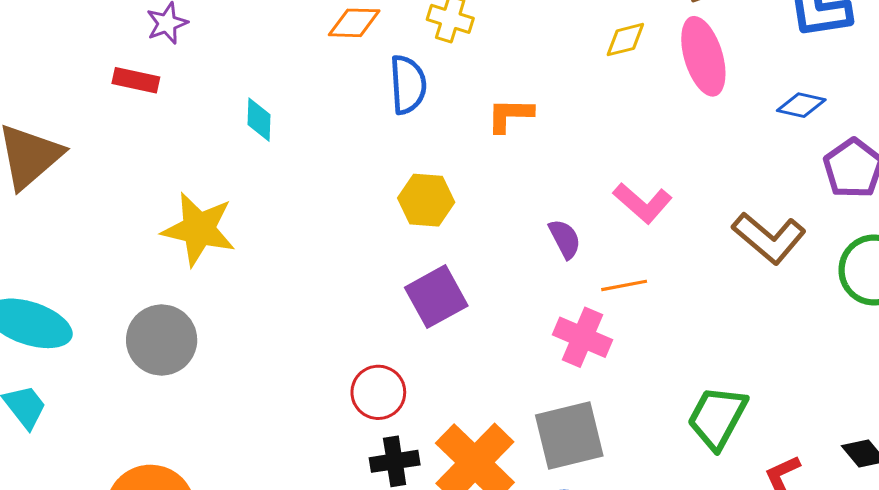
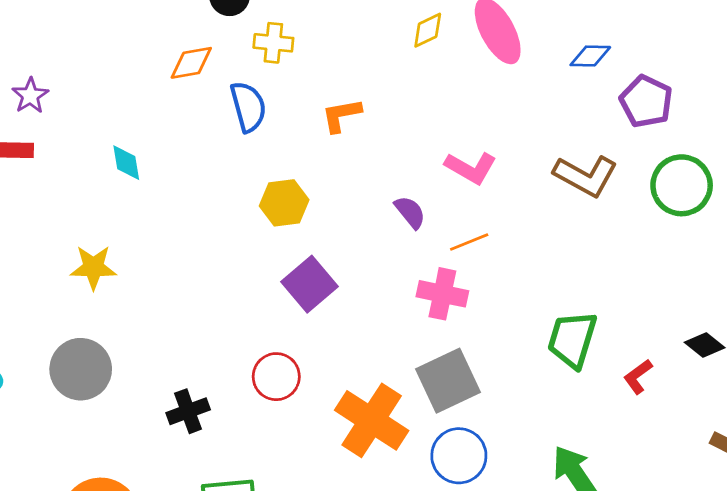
yellow star: (199, 229) -> (93, 267), size x0.7
black cross: (395, 461) -> (188, 411), moved

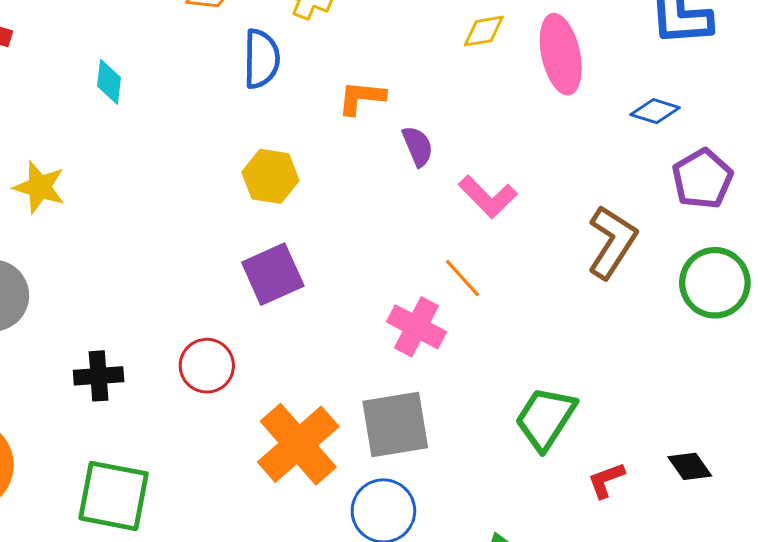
brown L-shape: (586, 176) -> (612, 242), turned -102
purple semicircle: (410, 212) -> (418, 146), moved
orange line: (469, 242) -> (462, 278), turned 54

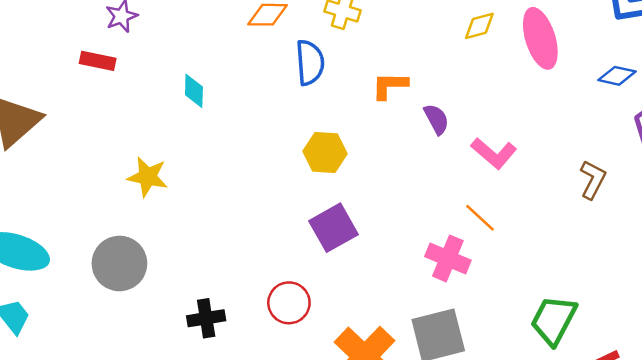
brown L-shape: (612, 242) -> (593, 180), size x0.7

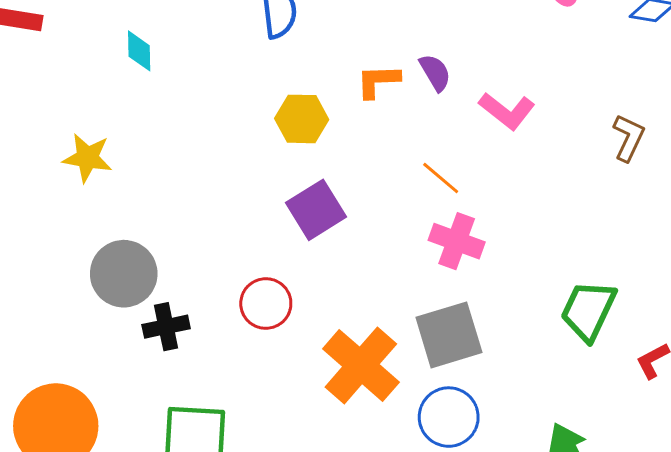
orange L-shape: (390, 86) -> (378, 81), moved
orange line: (480, 218) -> (441, 178), moved
gray circle: (119, 263) -> (124, 274), moved

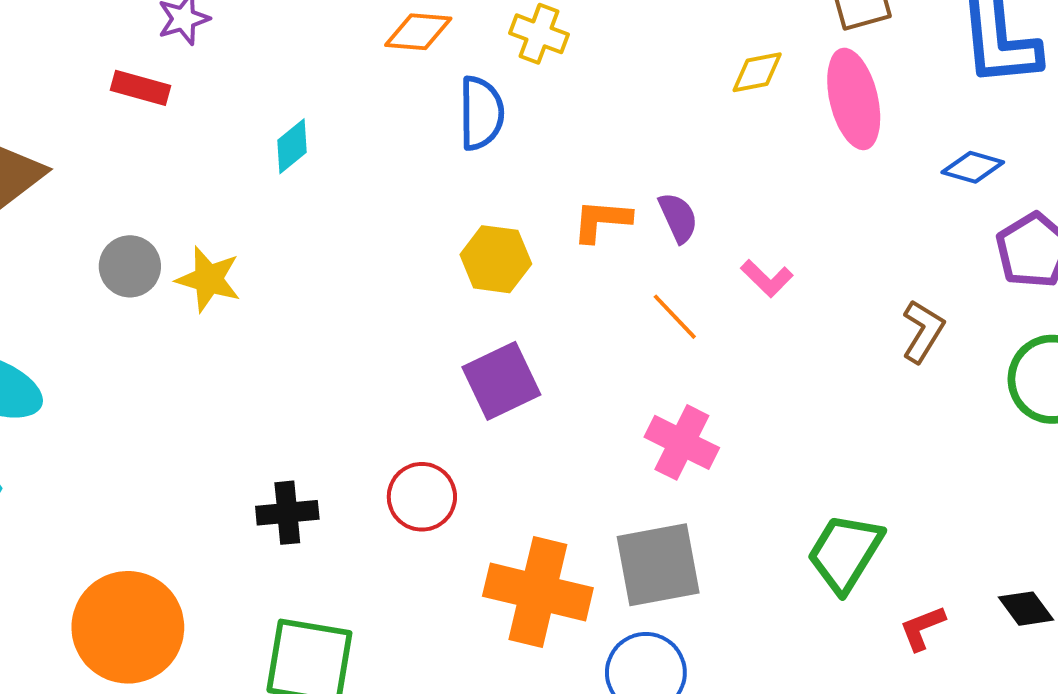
cyan diamond: (139, 51) -> (292, 146), turned 45
pink L-shape: (507, 111) -> (767, 278), size x0.7
orange line: (441, 178) -> (675, 317), moved
gray circle: (124, 274) -> (130, 266), moved, size x0.7
orange cross: (361, 365) -> (538, 592), turned -34

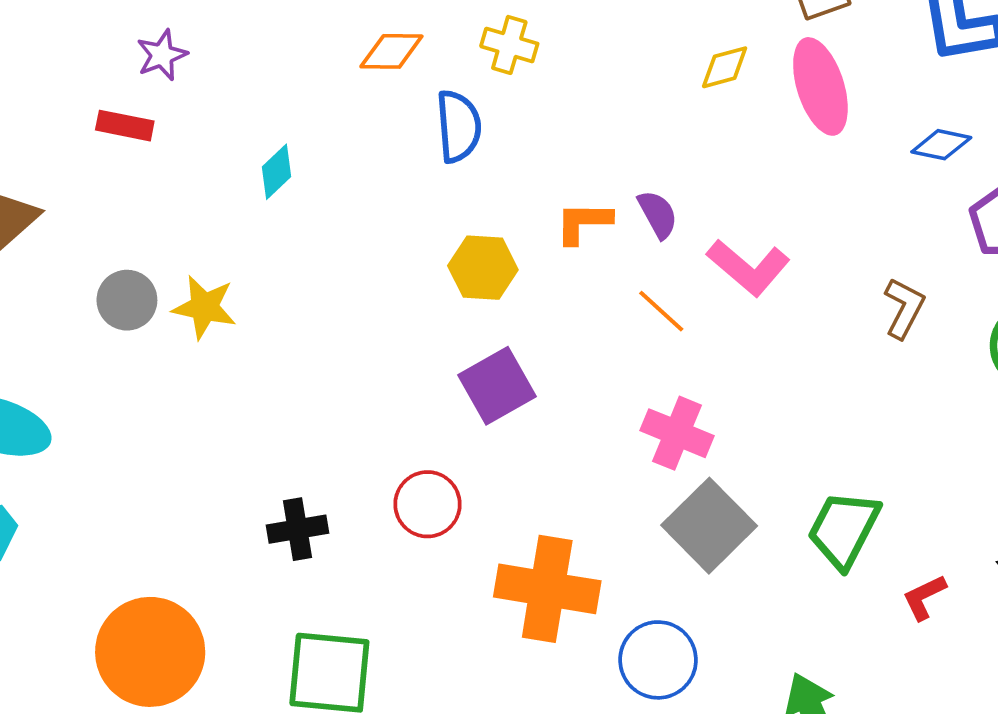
pink L-shape: (767, 278) -> (748, 267), size x1.6
gray square: (658, 565) -> (709, 526), moved, turned -30

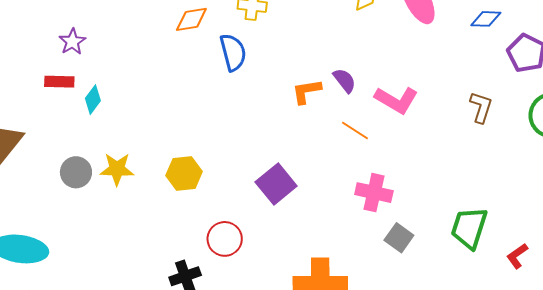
cyan diamond: (276, 172) -> (93, 100), moved
yellow hexagon: (483, 268) -> (184, 174), moved
red circle: (428, 504) -> (225, 239), moved
gray square: (709, 526) -> (399, 238), size x0.6

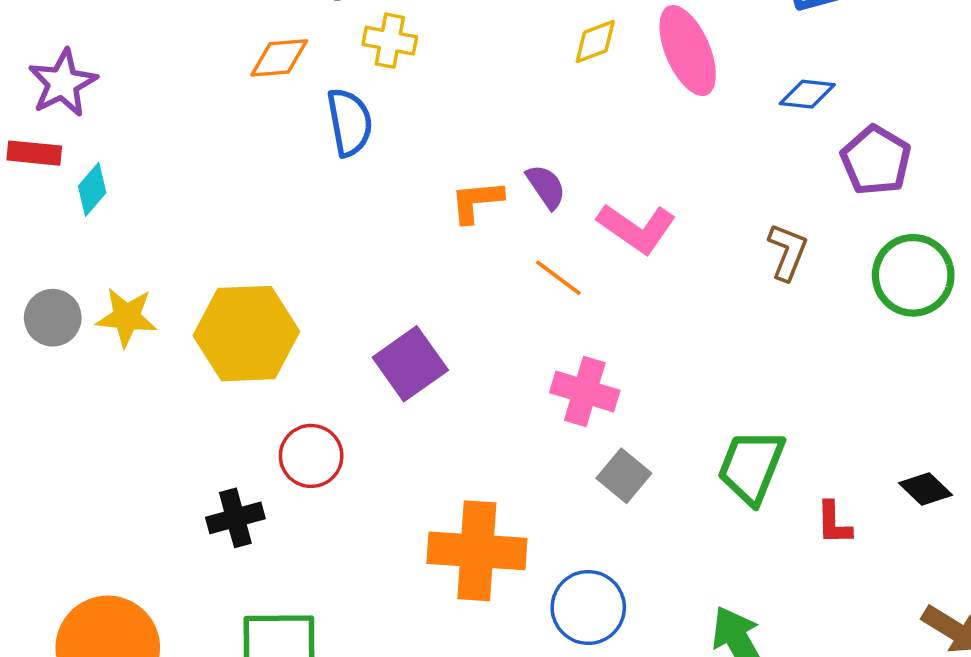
purple star: (72, 42) -> (63, 83), size x1.4
yellow hexagon: (184, 174) -> (246, 334), size x1.6
red L-shape: (517, 256) -> (834, 523), turned -60

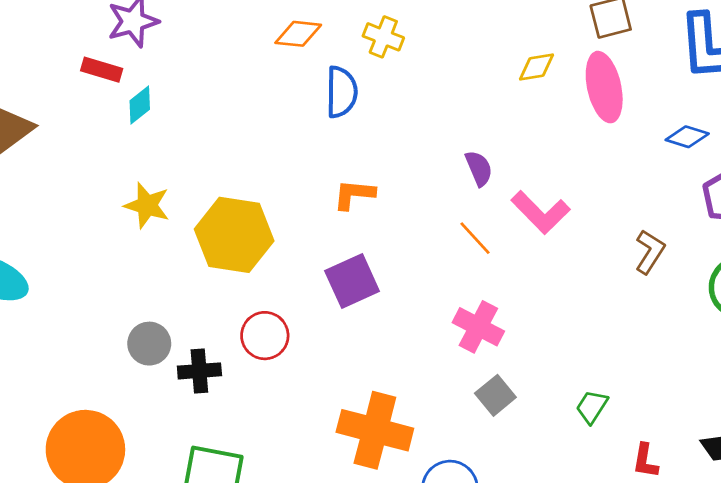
orange L-shape: (477, 201) -> (354, 194), moved
gray circle: (53, 318) -> (149, 344), moved
green trapezoid: (751, 467) -> (592, 407), size x0.6

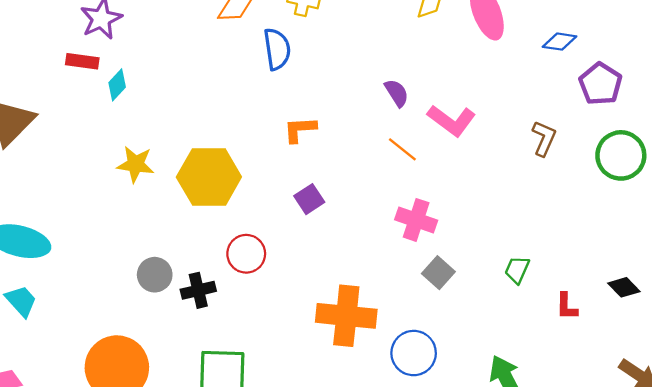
purple square: (352, 281) -> (309, 199), size x0.7

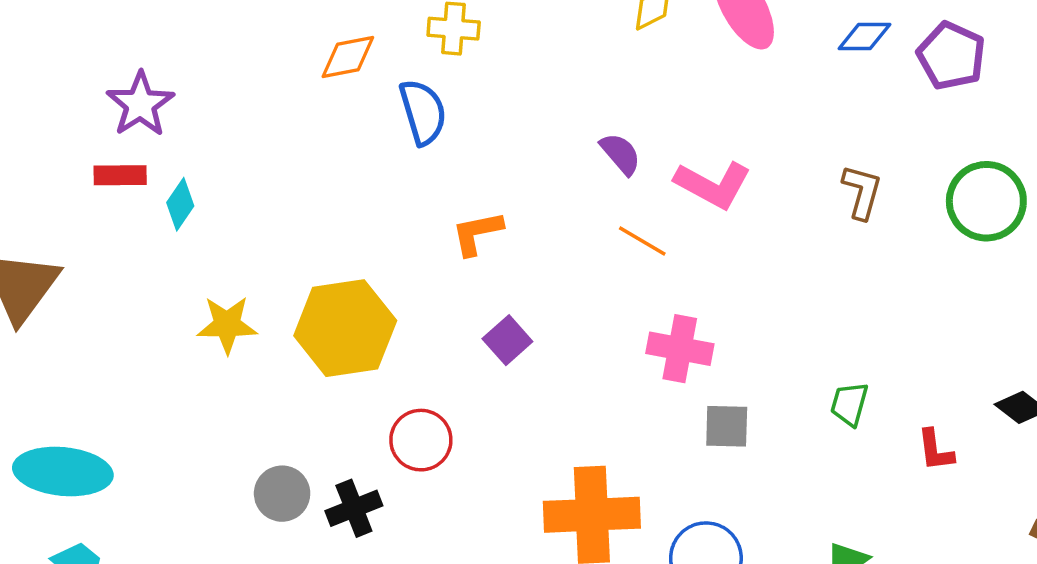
purple pentagon: (600, 84) -> (951, 56), moved
gray square: (438, 273) -> (727, 426), turned -32

